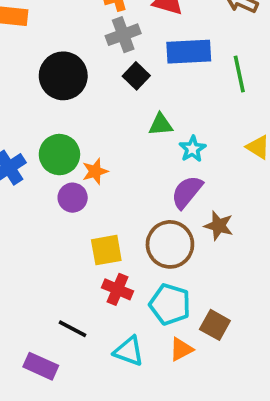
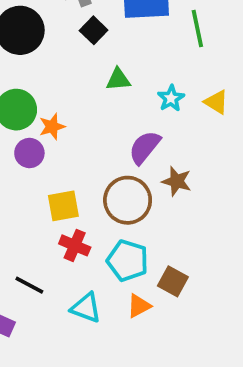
cyan star: (192, 149) -> (171, 98), moved

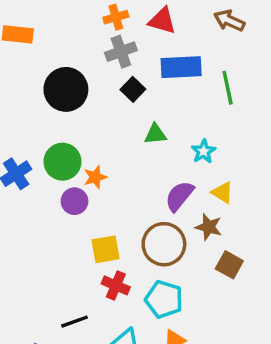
yellow triangle: (216, 102) -> (222, 193), moved
brown square: (173, 281) -> (229, 265), moved
black line: (29, 285) -> (75, 322), turned -48

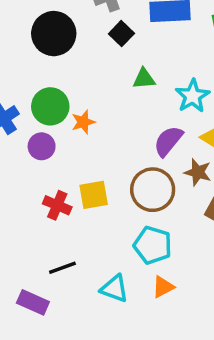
cyan star: (203, 151) -> (193, 96), size x1.4
purple circle: (75, 201) -> (42, 146), moved
red cross: (116, 285) -> (57, 205), moved

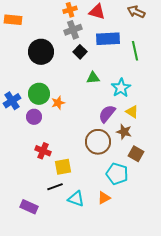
yellow square: (94, 195) -> (63, 167), moved
cyan pentagon: (153, 245) -> (117, 174), moved
black line: (62, 268) -> (55, 187), moved

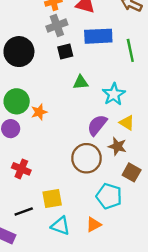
black square: (80, 52) -> (65, 52), turned 32
yellow square: (63, 167) -> (52, 199), moved
black line: (55, 187) -> (24, 212), moved

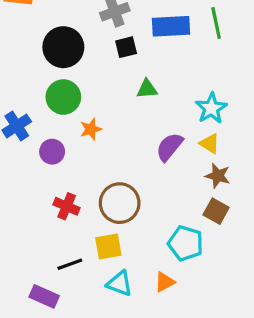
green line: (130, 50) -> (216, 23), moved
cyan star: (114, 94) -> (211, 108), moved
green circle: (17, 101) -> (63, 97), moved
brown star: (117, 146) -> (218, 176), moved
brown circle: (87, 158) -> (120, 203), moved

